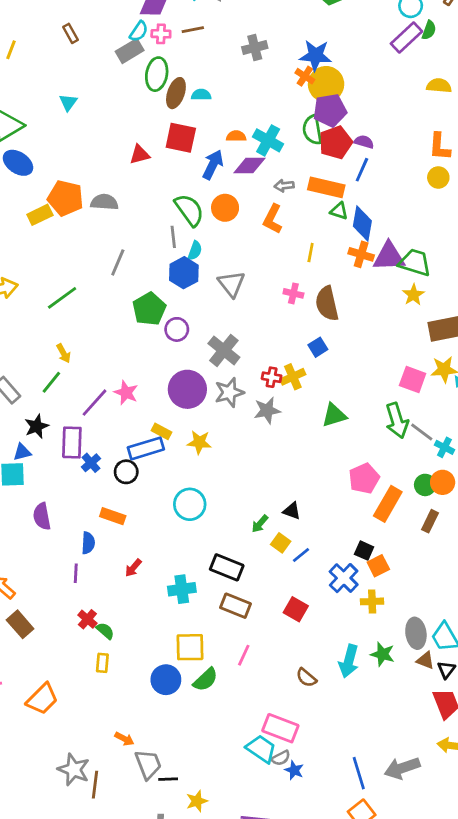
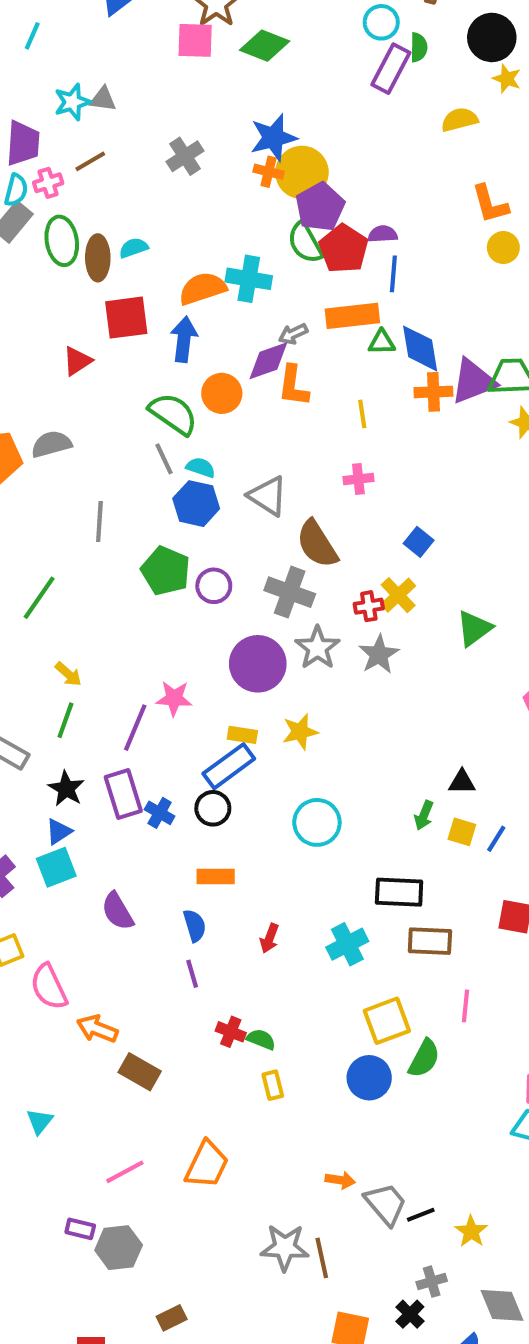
orange semicircle: (236, 136) -> (203, 288), size x1.6
purple diamond: (249, 165) -> (268, 361), moved
cyan semicircle: (195, 251) -> (201, 467), turned -72
brown semicircle: (327, 304) -> (317, 544), moved

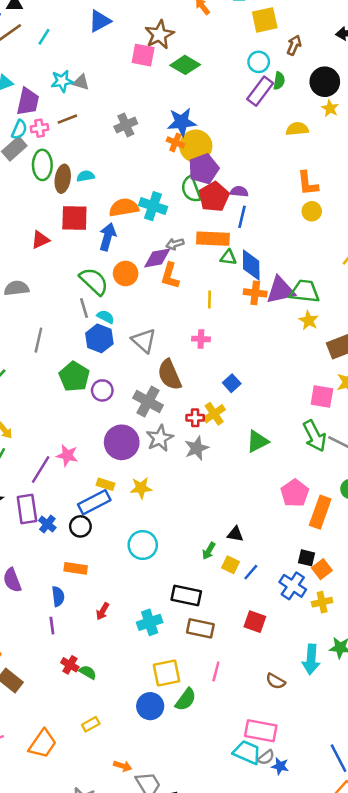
yellow rectangle: (273, 1085) -> (91, 724), moved, turned 66

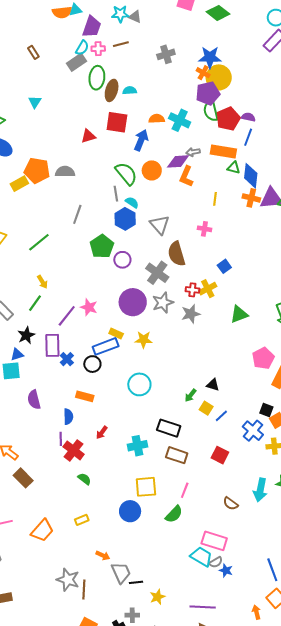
purple pentagon: (204, 169) -> (208, 93), moved
orange semicircle: (124, 208) -> (157, 119), size x0.7
red cross: (70, 665) -> (74, 450), moved, size x1.5
green semicircle: (186, 700) -> (174, 514), moved

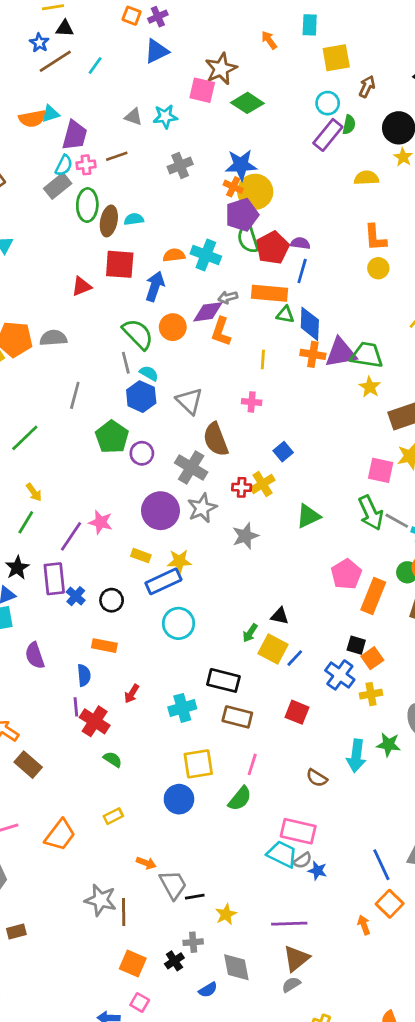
cyan star: (120, 14) -> (165, 117), moved
gray star: (191, 314) -> (245, 536), moved
blue rectangle: (106, 346) -> (163, 581), moved
yellow square: (206, 408) -> (273, 649), size x1.5

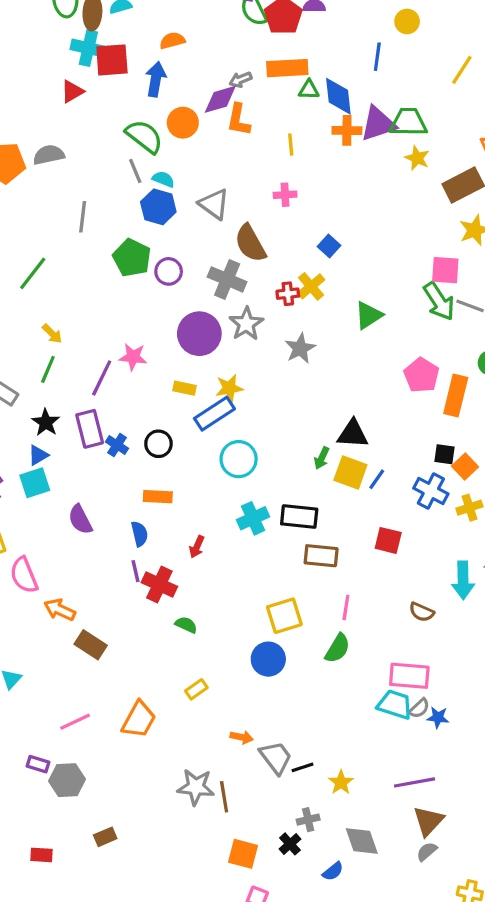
cyan cross: (206, 255) -> (88, 48), moved
blue line: (302, 271) -> (377, 57), moved
pink square: (381, 470) -> (445, 270), moved
black triangle: (280, 616) -> (353, 434), size x1.5
cyan cross: (182, 708) -> (253, 518), moved

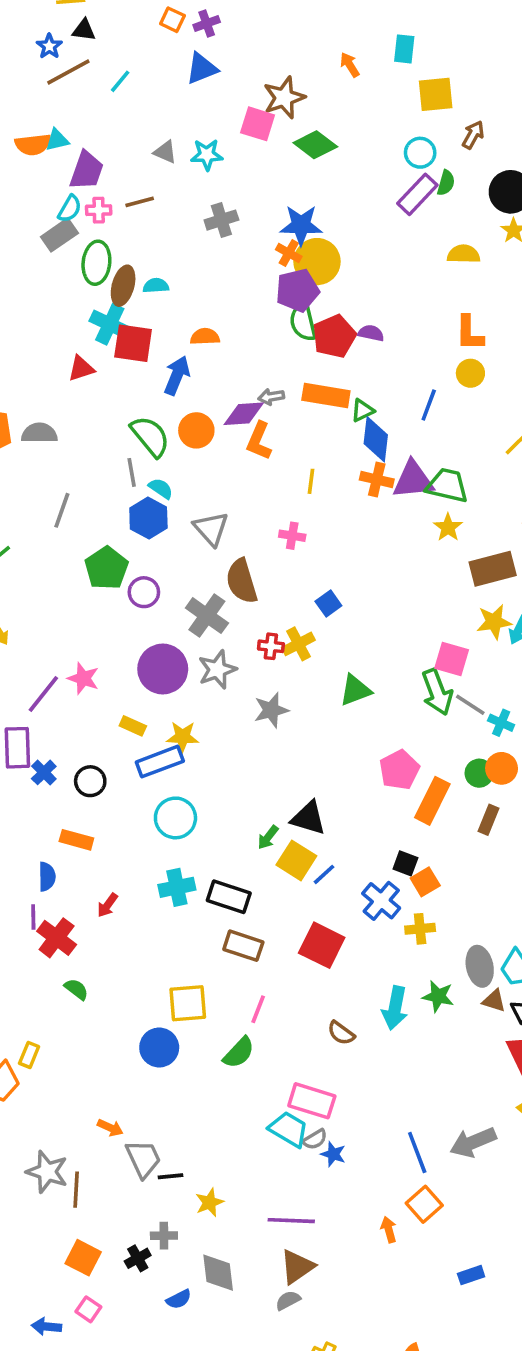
green triangle: (309, 90) -> (363, 410), moved, turned -40
red square: (388, 540) -> (322, 945), size x1.4
yellow rectangle: (196, 689) -> (29, 1055), moved, turned -45

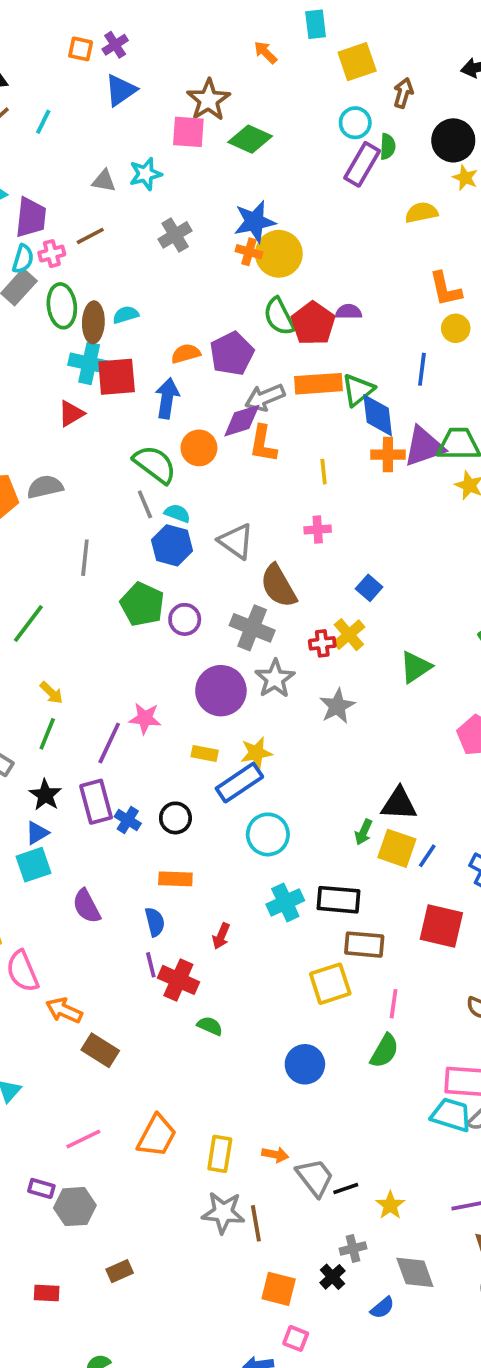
purple pentagon: (297, 290) -> (232, 354), moved
gray arrow: (271, 397) -> (265, 398), size x1.5
green triangle: (363, 410) -> (358, 390), size x1.4
yellow square: (188, 1003) -> (330, 984), moved
yellow rectangle: (29, 1055) -> (220, 1154), moved, size x1.4

